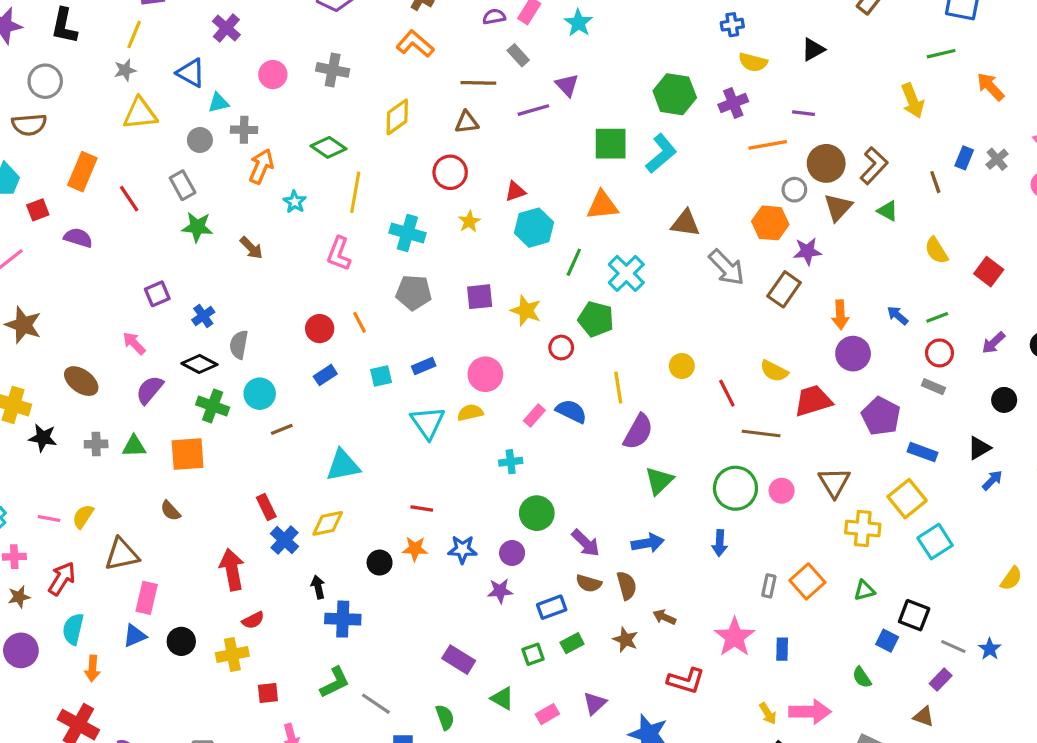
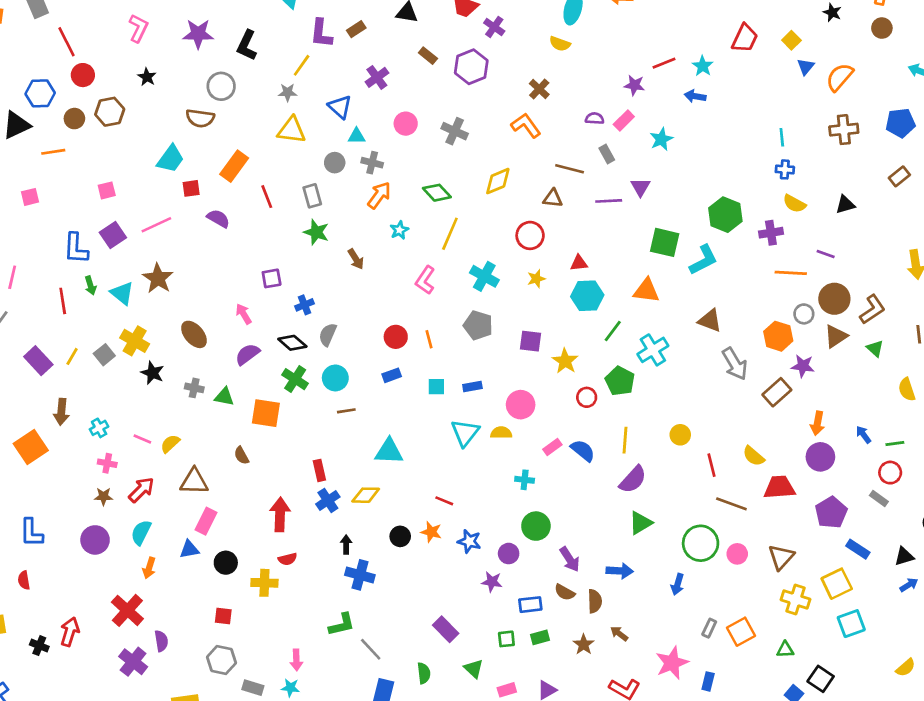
red square: (268, 693) -> (223, 616), moved

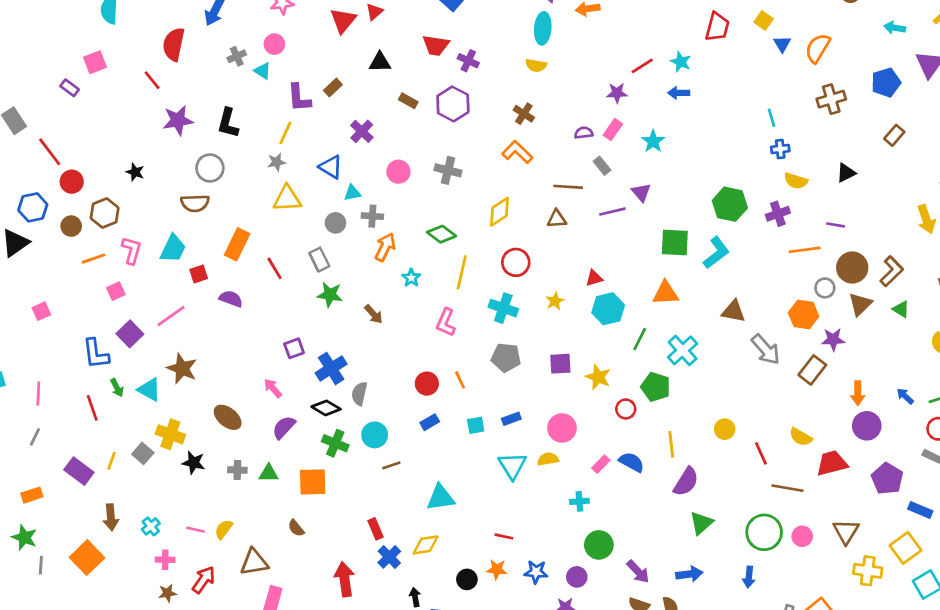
pink L-shape: (138, 28) -> (132, 250), moved
orange line: (53, 152) -> (93, 259), moved
red circle: (530, 235) -> (516, 262), moved
blue cross: (304, 305) -> (331, 368), size x1.6

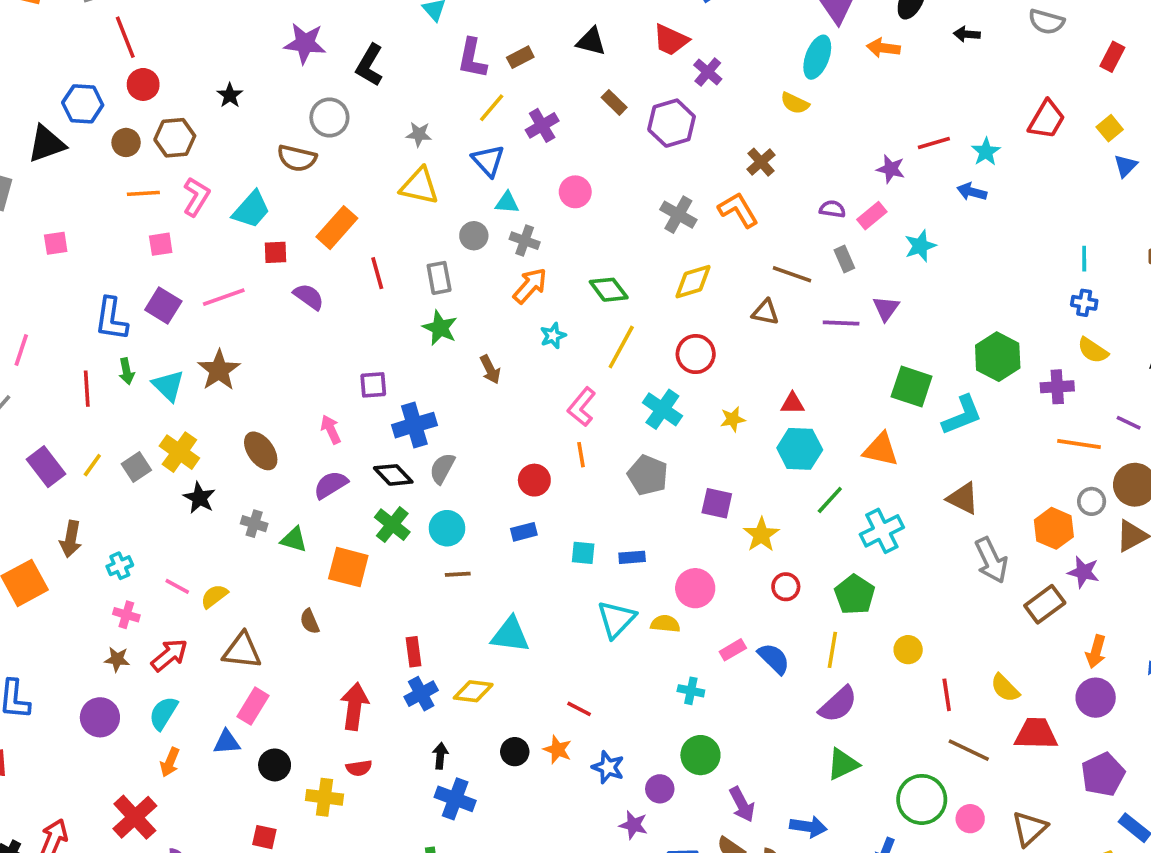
yellow line: (285, 133) -> (492, 108), moved
gray cross: (448, 170) -> (678, 215), moved
purple square: (130, 334) -> (163, 306), turned -30
orange line: (460, 380) -> (581, 455), moved
green pentagon: (656, 387) -> (855, 595), moved

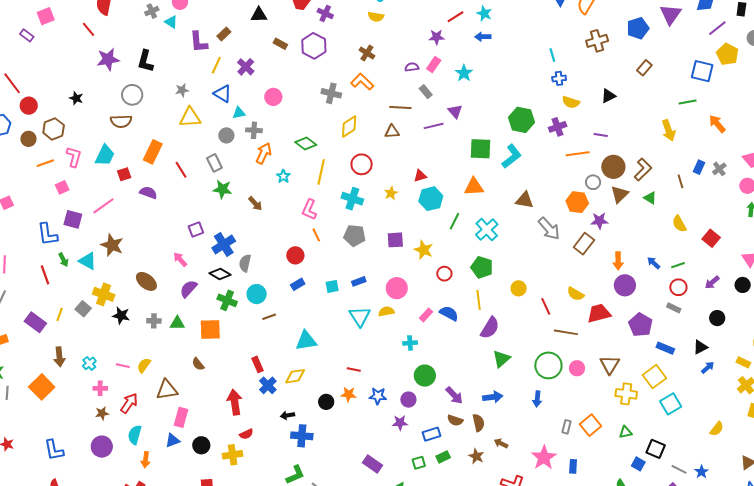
black arrow: (440, 756) -> (287, 415), turned -88

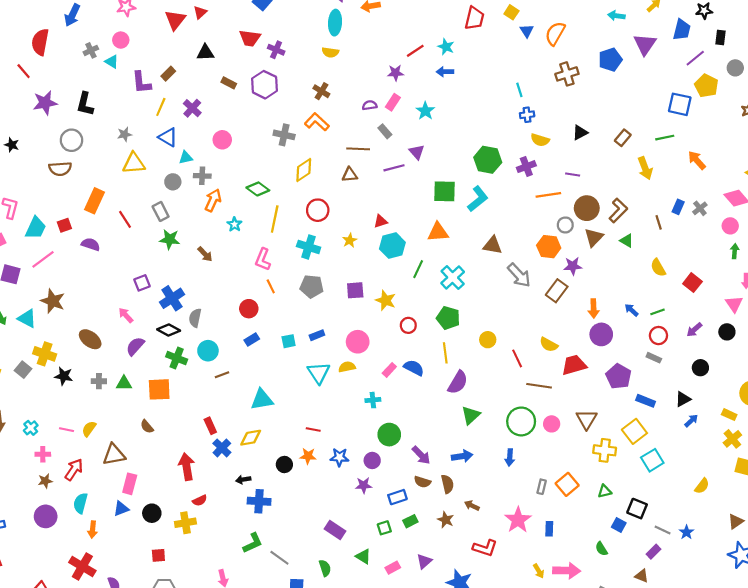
brown rectangle: (644, 68) -> (623, 138), moved
cyan trapezoid: (105, 155) -> (36, 228), moved

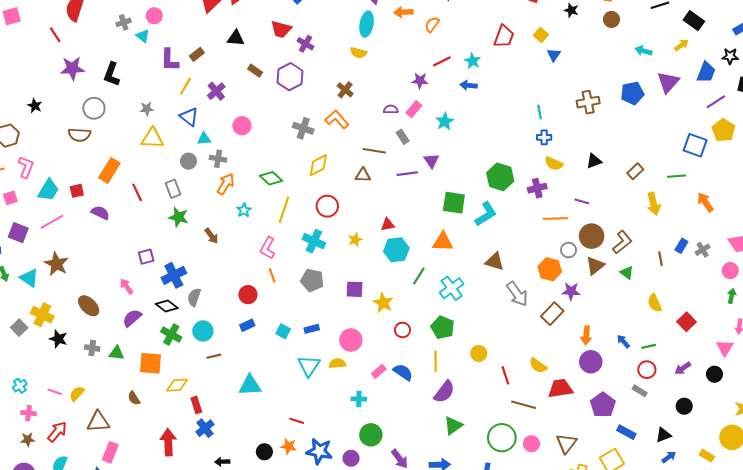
orange semicircle: (555, 33) -> (432, 24), moved, size x0.7
cyan square: (289, 341) -> (283, 331), turned 32
yellow diamond: (251, 438) -> (177, 385), moved
blue star: (339, 457) -> (319, 451), size x1.4

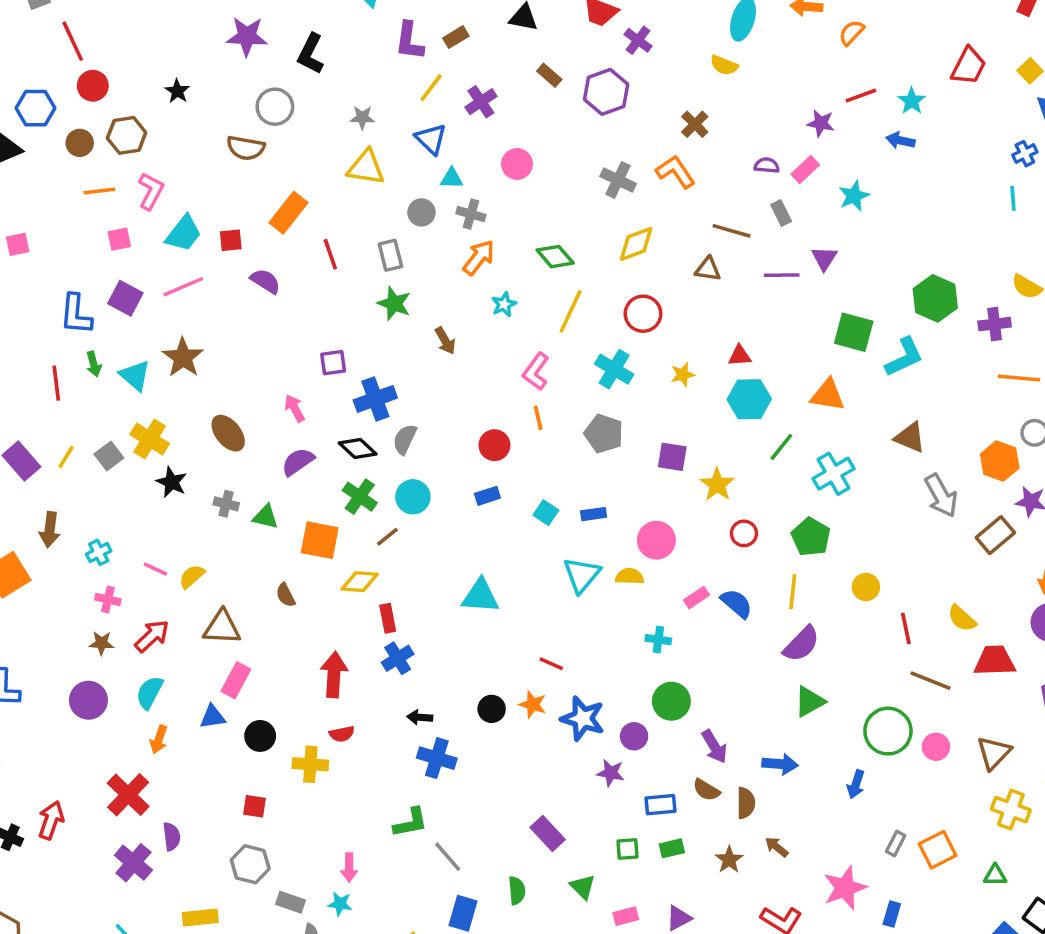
blue cross: (544, 137) -> (1025, 154), moved, turned -32
brown line: (214, 356) -> (387, 537), moved, turned -32

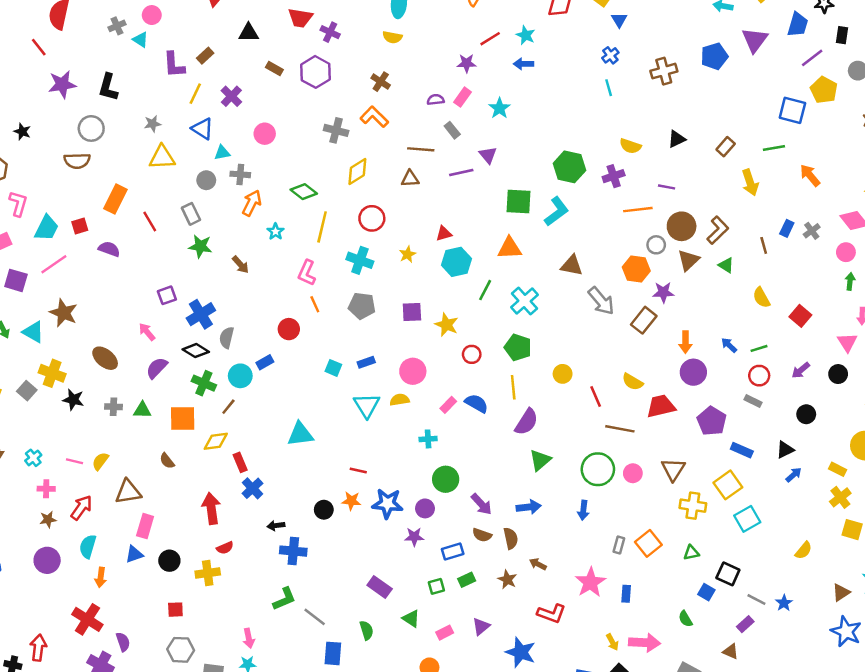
blue rectangle: (487, 496) -> (265, 362), moved

